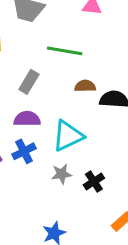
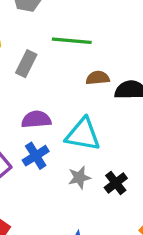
gray rectangle: (29, 82) -> (26, 64), moved
cyan triangle: (68, 136) -> (83, 134), turned 40

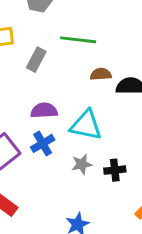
black cross: (116, 183) -> (115, 170), turned 30

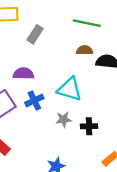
green line: (78, 40) -> (87, 23), moved
purple semicircle: (44, 110) -> (24, 74), moved

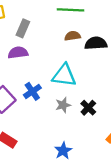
purple semicircle: (24, 74) -> (18, 53), moved
black cross: (89, 126) -> (88, 108), turned -35

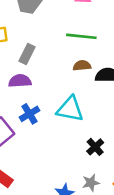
blue cross: (32, 91) -> (29, 114), moved
gray star: (63, 105) -> (91, 183), moved

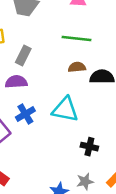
black cross: (95, 147) -> (89, 147), turned -35

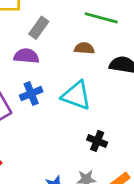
brown semicircle: (77, 67) -> (84, 48), moved

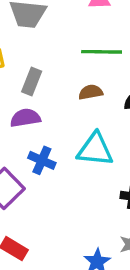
blue cross: (31, 94) -> (42, 160), turned -30

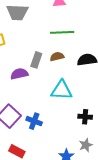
gray rectangle: (32, 82) -> (36, 60), moved
blue cross: (42, 160) -> (34, 121), moved

